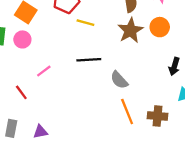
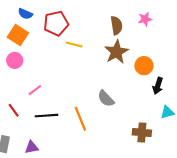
orange circle: (160, 27) -> (144, 66), moved
black line: (89, 60) -> (46, 116), moved
orange line: (127, 112) -> (80, 119), moved

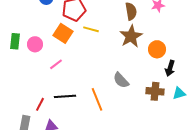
orange square: (18, 35) -> (63, 33), moved
pink line: (35, 90) -> (56, 64), moved
red line: (14, 110) -> (40, 104), moved, turned 64
brown cross: (142, 132) -> (155, 91), moved

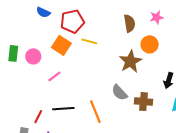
brown star: (131, 36) -> (130, 61), moved
orange circle: (157, 49) -> (150, 44), moved
brown cross: (155, 91) -> (144, 102), moved

